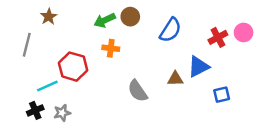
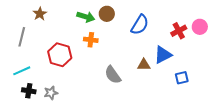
green arrow: (105, 20) -> (86, 17), turned -138
cyan line: (47, 86) -> (22, 71), moved
black cross: (35, 110) -> (29, 91), turned 32

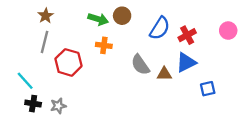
red cross: (179, 31) -> (187, 35), moved
gray line: (22, 37) -> (45, 42), moved
cyan line: (22, 71) -> (25, 81), turned 72
gray semicircle: (113, 75) -> (140, 65), moved

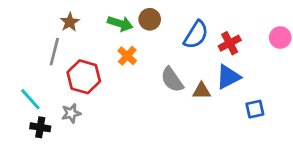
brown star: (46, 16) -> (70, 22), moved
orange cross: (104, 45) -> (127, 56), turned 35
gray star: (58, 106) -> (71, 113), moved

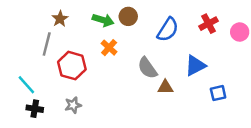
red cross: (230, 43) -> (209, 24), moved
brown triangle: (202, 91) -> (165, 87), moved
gray star: (71, 113) -> (73, 105), moved

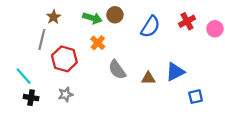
blue triangle: (195, 66) -> (175, 72), moved
gray semicircle: (147, 68) -> (117, 70), moved
blue square: (218, 93) -> (196, 97), moved

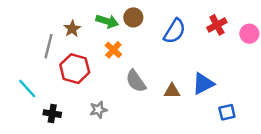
brown star: (54, 17) -> (72, 29), moved
gray star: (65, 94) -> (98, 110), moved
black cross: (31, 98) -> (52, 114), moved

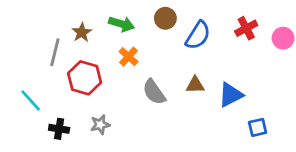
brown circle: (133, 17) -> (165, 18), moved
brown triangle: (172, 91) -> (195, 85), moved
gray star: (98, 110) -> (100, 125), moved

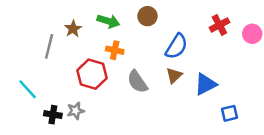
blue semicircle: (198, 35) -> (177, 46), moved
orange cross: (129, 57) -> (115, 50), turned -30
red hexagon: (85, 78) -> (92, 74), moved
brown triangle: (195, 85) -> (174, 75), turned -42
gray star: (100, 125) -> (76, 111), moved

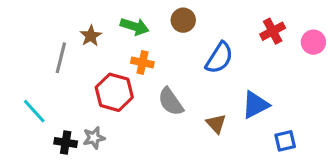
brown triangle: (174, 75) -> (216, 124), moved, turned -30

